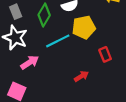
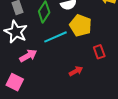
yellow pentagon: (84, 27) -> (81, 25), turned 30

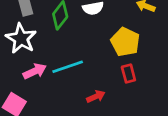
yellow pentagon: (81, 25) -> (125, 42), moved
cyan line: (56, 37) -> (68, 67), moved

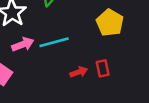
red rectangle: (128, 74) -> (103, 68), moved

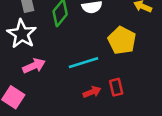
cyan line: (54, 42) -> (83, 63), moved

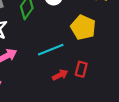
red rectangle: (116, 87) -> (81, 69), turned 32

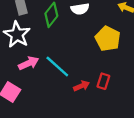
cyan line: (51, 50) -> (57, 66), moved, turned 60

